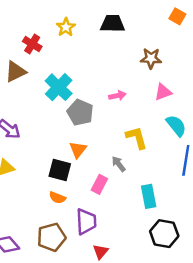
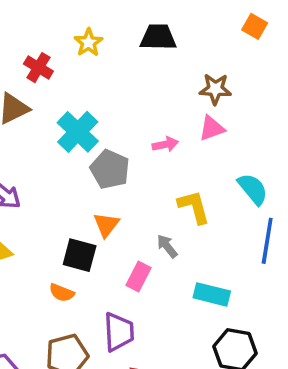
pink triangle: (163, 92) -> (212, 128), moved
cyan rectangle: (149, 196) -> (212, 294), turned -65
orange semicircle: (57, 198) -> (62, 293), moved

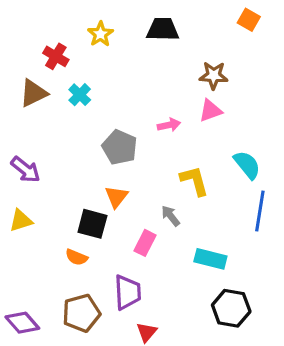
cyan cross: (78, 132) -> (80, 95), moved, size x0.6

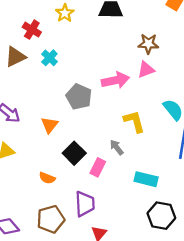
pink arrow: (169, 125) -> (115, 80), size x1.6
orange triangle: (116, 197) -> (49, 125), moved
black square: (92, 224) -> (74, 153), moved, turned 30

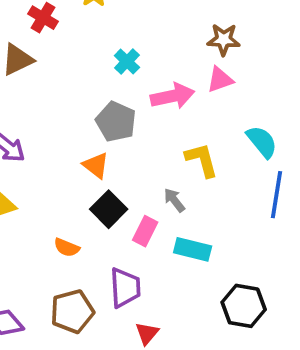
cyan cross: (49, 58) -> (127, 61), moved
orange triangle: (49, 125) -> (96, 165), moved, turned -30
cyan rectangle: (146, 179) -> (193, 249), moved

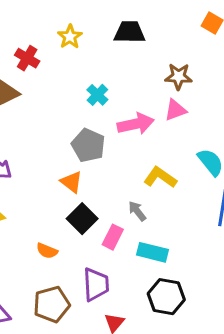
yellow L-shape: (202, 160) -> (160, 177), turned -40
black hexagon: (244, 306) -> (166, 297), moved

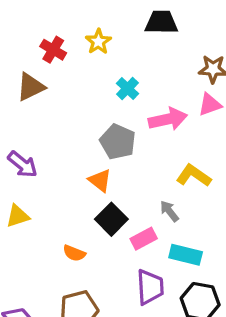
yellow star: (70, 37) -> (98, 42), moved
pink rectangle: (113, 237) -> (144, 239), turned 35
purple trapezoid: (96, 284) -> (150, 287), moved

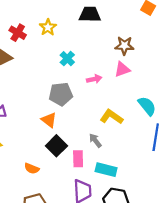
pink arrow: (168, 119) -> (94, 79), size x0.6
gray pentagon: (118, 142) -> (61, 94), turned -30
pink rectangle: (144, 239) -> (78, 159), turned -63

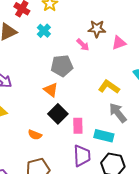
brown star: (124, 46) -> (97, 29), moved
cyan cross: (67, 59) -> (44, 31), moved
pink arrow: (94, 79) -> (83, 45), moved, turned 56
gray arrow: (95, 140) -> (118, 113), moved, size x1.5

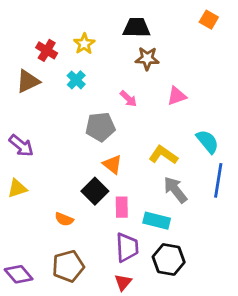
brown star: (97, 29) -> (147, 58), moved
orange triangle: (51, 90) -> (112, 164), moved

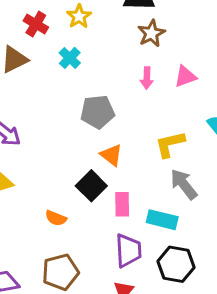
brown star: (147, 58) -> (151, 33), turned -30
pink arrow: (128, 99) -> (147, 78), moved, turned 48
yellow L-shape: (163, 155) -> (170, 144), turned -48

